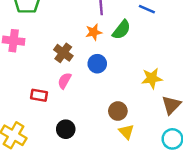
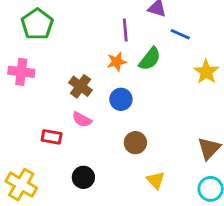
yellow star: (152, 78) -> (206, 72), moved, turned -30
pink semicircle: (64, 81) -> (82, 120), turned -91
brown circle: (118, 111) -> (135, 143), moved

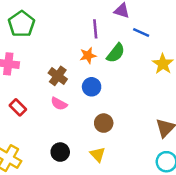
red rectangle: (52, 137) -> (18, 107), moved, turned 35
yellow triangle: (156, 180) -> (98, 154), moved

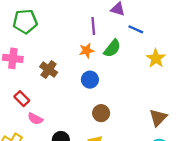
green pentagon: (22, 24) -> (25, 21), turned 30
brown cross: (58, 76) -> (49, 70), moved
pink semicircle: (59, 104) -> (35, 119), moved

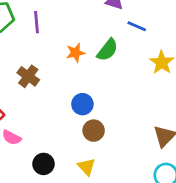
purple line: (93, 26) -> (37, 22), moved
blue circle: (90, 80) -> (82, 104), moved

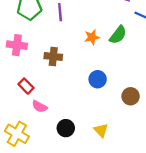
brown cross: (28, 76) -> (53, 56), turned -30
brown circle: (94, 131) -> (131, 96), moved

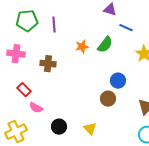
blue circle: (98, 79) -> (118, 81), moved
brown circle: (131, 96) -> (108, 99), moved
yellow cross: (17, 134) -> (16, 132), turned 35

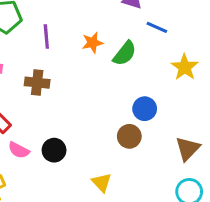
purple line: (54, 25) -> (46, 37), moved
orange star: (82, 47) -> (92, 43), moved
black circle: (59, 127) -> (54, 150), moved

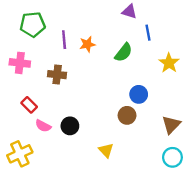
blue line: (157, 27) -> (148, 33), turned 56
orange star: (92, 43) -> (87, 44), moved

